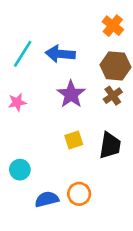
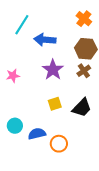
cyan line: (23, 54) -> (22, 25), moved
black trapezoid: (110, 145) -> (82, 108), turned 35
blue semicircle: (47, 199) -> (37, 134), moved

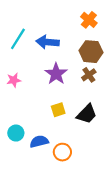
cyan line: (22, 25) -> (18, 39), moved

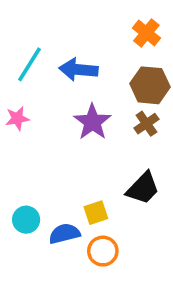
pink star: (14, 80) -> (17, 118), moved
yellow square: (58, 110) -> (96, 213), moved

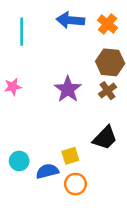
cyan line: (30, 64) -> (22, 32), moved, turned -32
blue arrow: (78, 70) -> (70, 20), moved

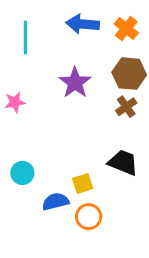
purple star: (68, 89) -> (75, 83), moved
black trapezoid: (105, 138) -> (123, 162), turned -112
cyan circle: (19, 161) -> (22, 173), moved

